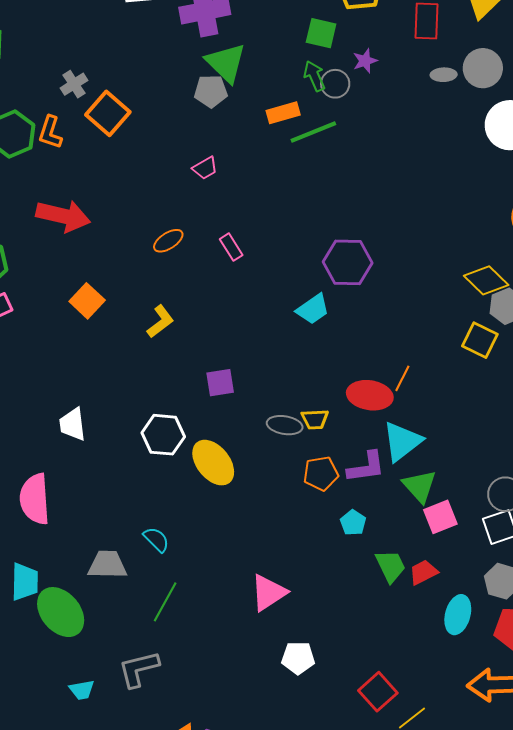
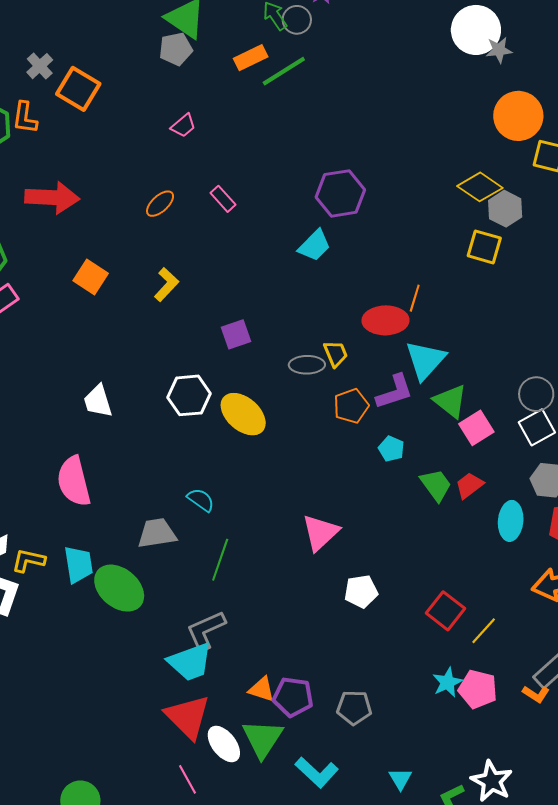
yellow trapezoid: (315, 419) -> (336, 354), turned -100
cyan trapezoid: (82, 690) -> (190, 662), moved, size x1.8

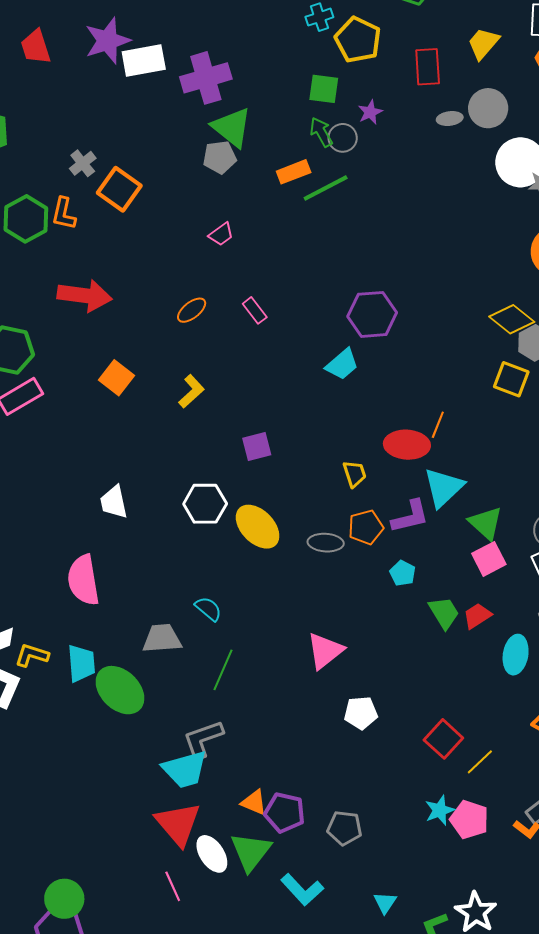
gray ellipse: (307, 365) -> (326, 543), moved
green triangle: (450, 401) -> (486, 523), moved

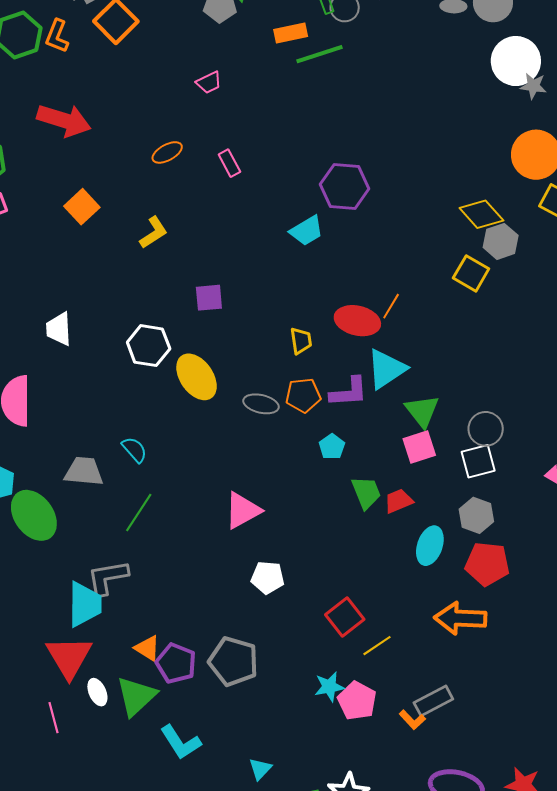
cyan trapezoid: (185, 769) -> (85, 604), turned -84
gray pentagon: (345, 828) -> (233, 661), moved, size x1.4
white ellipse: (212, 854) -> (97, 692), size x0.7

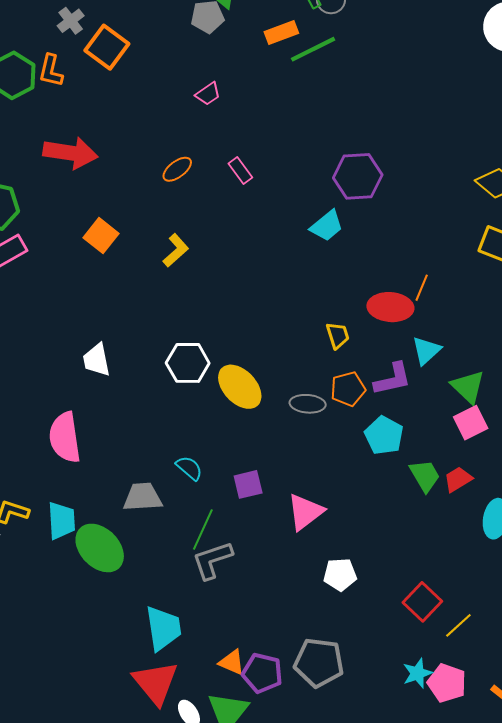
purple square: (209, 298) -> (248, 484), moved
cyan triangle: (386, 369) -> (426, 351), size x0.7
cyan pentagon: (332, 447) -> (384, 435), size x1.5
gray L-shape: (108, 578) -> (212, 560), moved

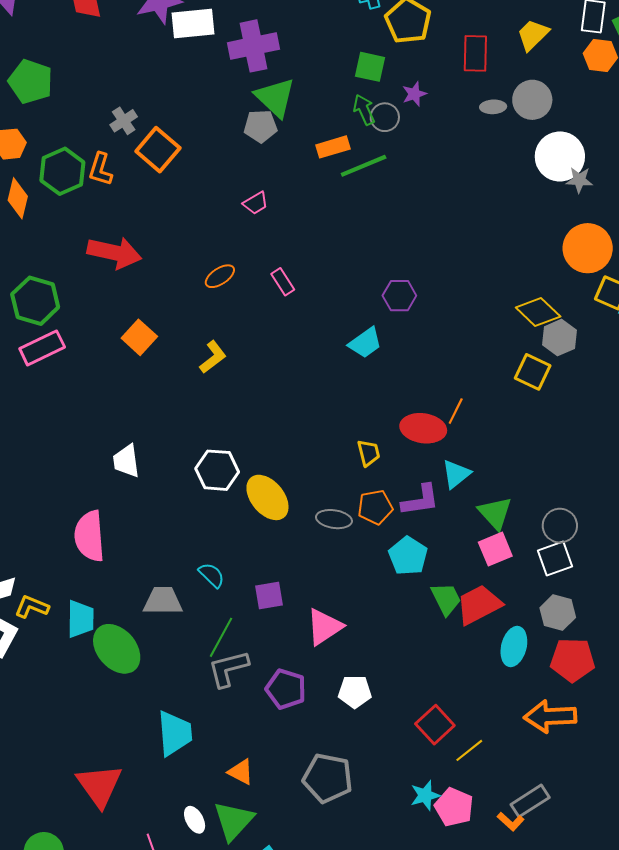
purple hexagon: (358, 176) -> (399, 296), size x0.7
red trapezoid: (458, 479) -> (479, 605), size x1.6
purple pentagon: (262, 673) -> (286, 689), moved
red triangle: (156, 683) -> (99, 785), moved

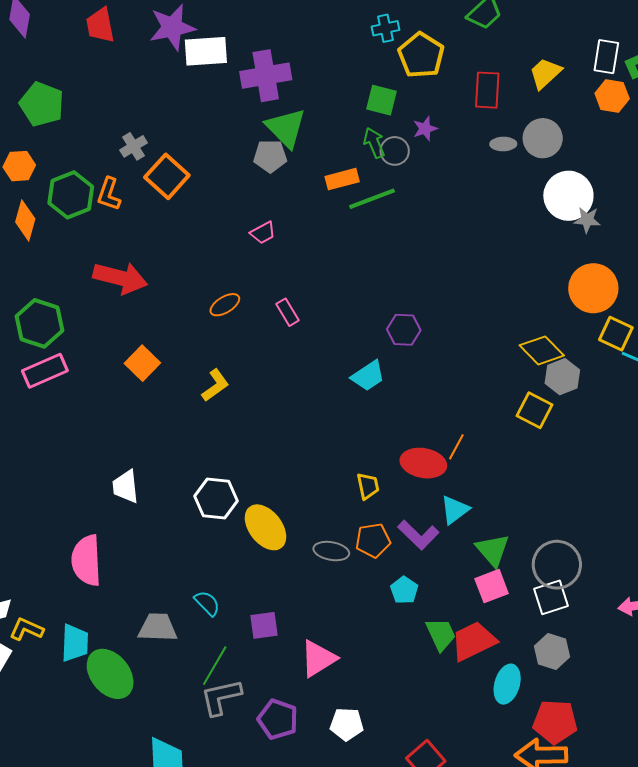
purple L-shape: (420, 500) -> (418, 535), turned 51
gray circle: (560, 526) -> (557, 565), size x1.4
cyan pentagon: (408, 556) -> (404, 590), size x0.7
red pentagon: (573, 660) -> (555, 722), moved

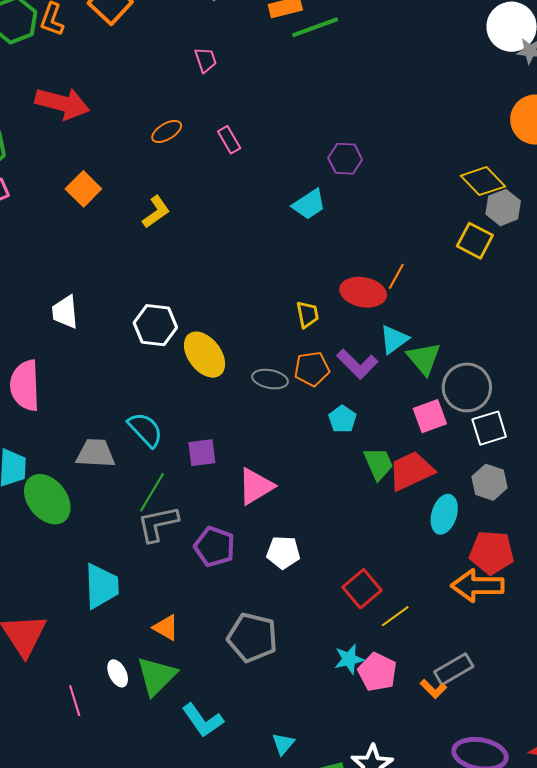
pink trapezoid: (263, 233) -> (206, 60), turned -80
green triangle: (493, 550) -> (424, 358), moved
gray circle: (557, 565) -> (467, 387), moved
cyan semicircle: (207, 603) -> (145, 430), size x1.4

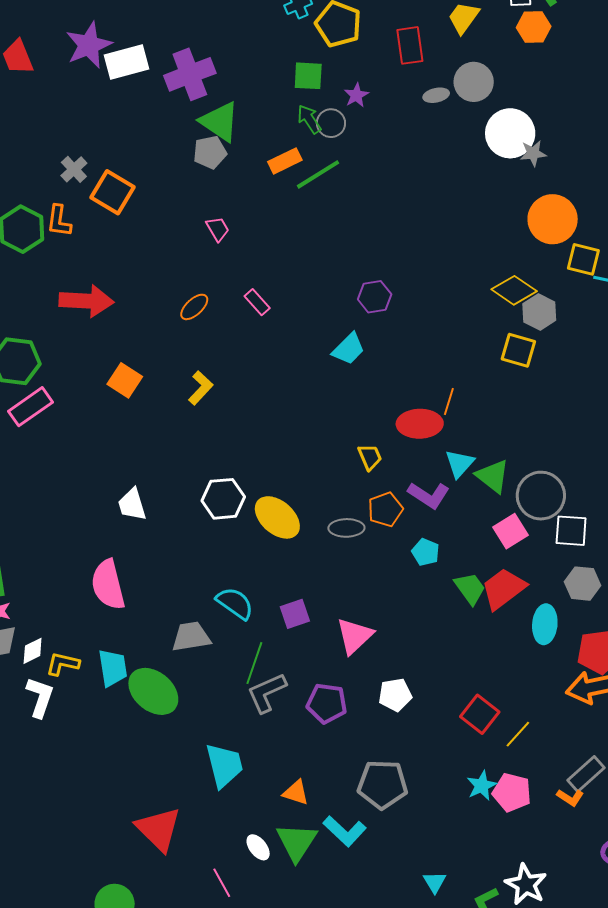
white square: (489, 428) -> (571, 531), turned 33
cyan L-shape: (203, 720) -> (345, 831), moved

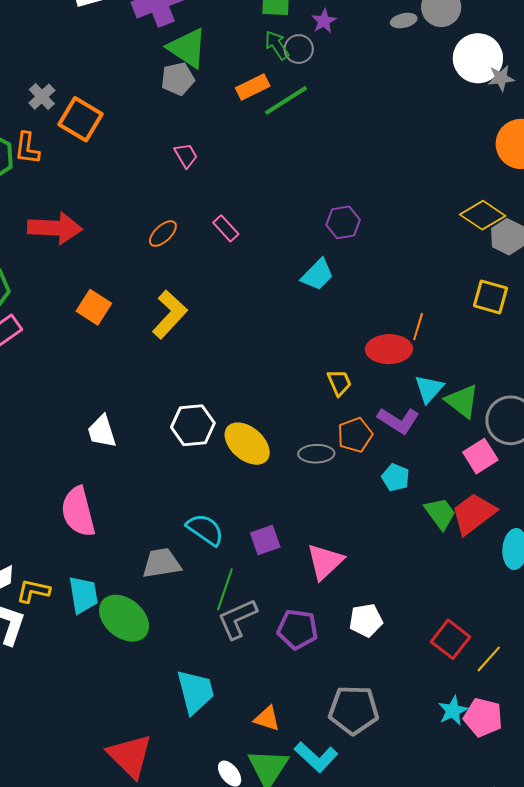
yellow square: (518, 350) -> (490, 297), moved
yellow L-shape: (201, 388) -> (170, 314), size x1.4

